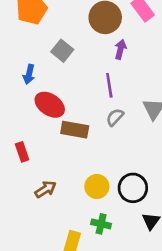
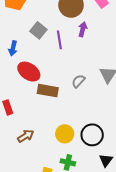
purple line: (109, 85) -> (59, 40), moved

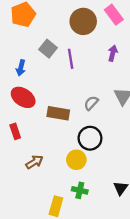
purple arrow: (83, 29) -> (113, 53), moved
red ellipse: (29, 72) -> (23, 97), moved
black circle: (92, 135) -> (90, 138), moved

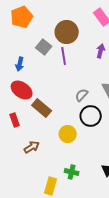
brown circle: (83, 21) -> (67, 32), moved
brown rectangle: (58, 113) -> (42, 108), moved, turned 30
black circle: (90, 138) -> (91, 116), moved
yellow circle: (76, 160) -> (68, 134), moved

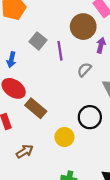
brown circle: (67, 32) -> (83, 27), moved
gray semicircle: (82, 95) -> (84, 70), moved

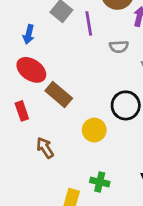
gray semicircle: (84, 70) -> (119, 47), turned -136
brown arrow: (25, 151) -> (45, 148), turned -91

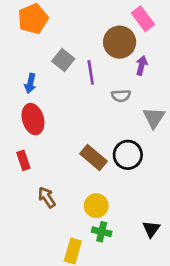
red ellipse: (31, 70) -> (33, 119), turned 40
brown rectangle: (59, 94) -> (93, 158), moved
yellow circle: (94, 130) -> (96, 206), moved

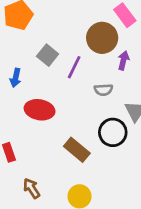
purple line: (91, 72) -> (74, 67), turned 35
red ellipse: (33, 119) -> (40, 110), moved, turned -64
black circle: (128, 155) -> (113, 132), moved

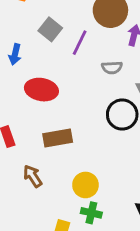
brown rectangle: (77, 150) -> (58, 138), moved, turned -50

